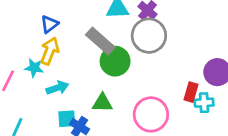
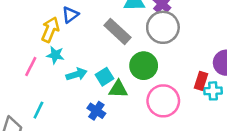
yellow arrow: (50, 51) -> (50, 30), moved
green circle: (115, 61) -> (144, 66), moved
cyan square: (67, 119) -> (104, 77), moved, turned -30

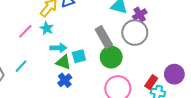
gray rectangle: (118, 31) -> (104, 37), moved
green triangle: (118, 89) -> (63, 62), moved

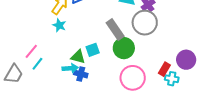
pink line: (25, 31) -> (31, 51), moved
cyan arrow: (58, 48) -> (70, 68), moved
blue cross: (65, 80) -> (81, 74), turned -32

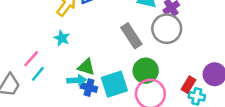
cyan star: (59, 25) -> (62, 38), moved
green circle: (124, 48) -> (146, 71), moved
cyan square: (93, 50) -> (114, 84), moved, size x1.6

